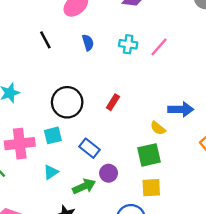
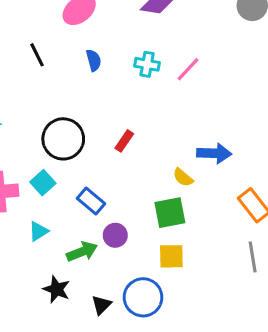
cyan square: (53, 135) -> (43, 183), turned -30

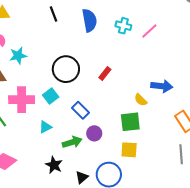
blue semicircle: (94, 60) -> (89, 20), size x1.6

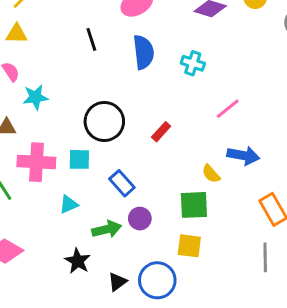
pink line: (149, 31) -> (228, 109), moved
cyan square: (51, 96) -> (79, 159), turned 35

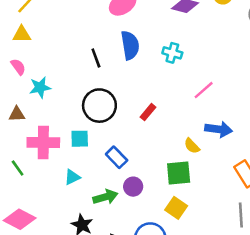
black line: (91, 39) -> (96, 58), moved
yellow square: (189, 246) -> (176, 208), turned 30

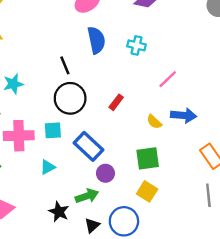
black line: (96, 58) -> (65, 65), moved
yellow semicircle: (192, 146) -> (154, 122), moved
blue rectangle: (117, 157) -> (89, 146), size x1.4
green arrow: (105, 197) -> (87, 196), moved

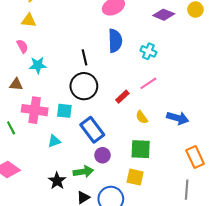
pink line: (168, 79) -> (148, 83), moved
yellow semicircle: (154, 122) -> (142, 117), moved
yellow square: (147, 191) -> (135, 177), turned -30

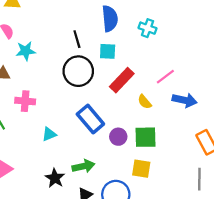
pink line: (148, 83) -> (165, 77), moved
red rectangle: (122, 97) -> (122, 80), size x1.6
pink cross: (35, 110) -> (25, 101), size x0.7
cyan square: (64, 111) -> (108, 51), moved
purple circle: (102, 155) -> (118, 137), moved

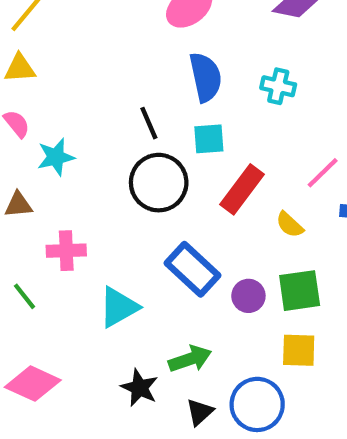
cyan triangle: (49, 134) -> (119, 307), size x1.5

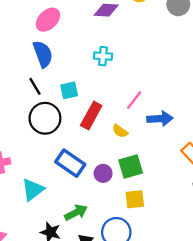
blue semicircle: (205, 77) -> (43, 54), moved

